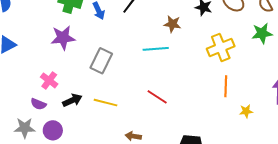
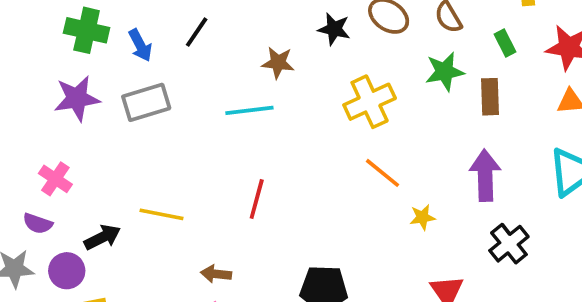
gray rectangle: (101, 61) -> (146, 102), moved, turned 50
orange line: (226, 86) -> (382, 173), turned -50
red line: (157, 97) -> (257, 199), turned 75
black arrow: (72, 100) -> (102, 237), moved

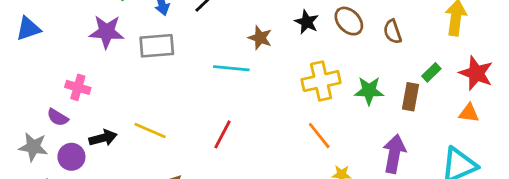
green rectangle: (505, 43) -> (431, 72), moved, turned 60
green star: (445, 72) -> (369, 91), moved
pink cross: (55, 179) -> (78, 87), turned -30

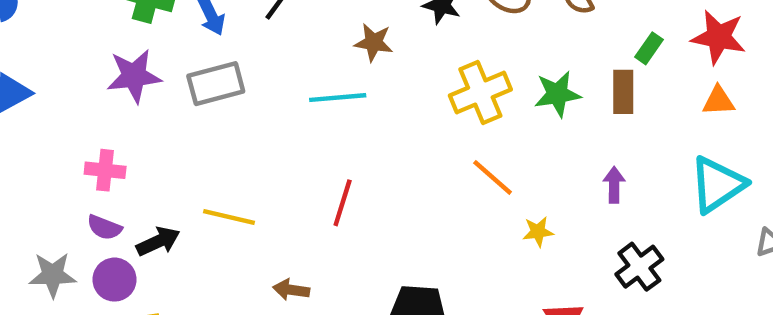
purple semicircle: (58, 117) -> (104, 227), moved
purple arrow: (394, 154) -> (614, 185), size x0.6

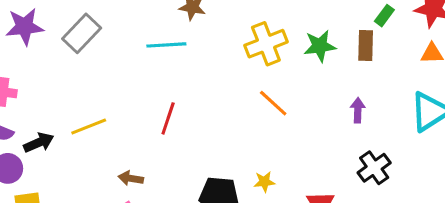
gray rectangle: (216, 84) -> (82, 33), turned -33
yellow line: (229, 217) -> (89, 127), turned -36
yellow star: (538, 232) -> (264, 182), moved

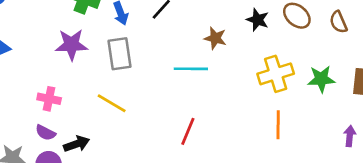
gray rectangle: (82, 33) -> (120, 54), turned -56
orange line: (273, 103) -> (278, 125), turned 44
yellow line: (89, 127) -> (112, 103), moved, turned 48

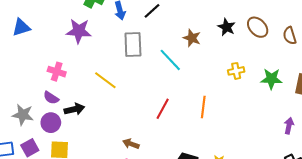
gray rectangle: (120, 54) -> (133, 45), moved
cyan line: (191, 69) -> (170, 60), turned 40
yellow cross: (276, 74) -> (236, 71), size x0.6
orange line: (278, 125) -> (203, 107), moved

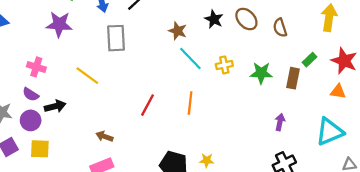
cyan line: (170, 60) -> (190, 58), moved
brown arrow: (131, 144) -> (104, 136), moved

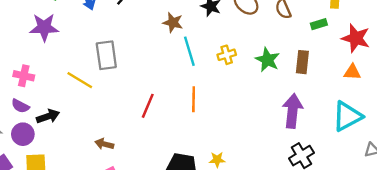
gray rectangle: (116, 38) -> (106, 55), moved
cyan line: (190, 58) -> (189, 51), turned 32
green rectangle: (310, 60) -> (319, 24), moved, turned 32
green star: (261, 73) -> (267, 60), turned 30
purple arrow: (280, 122) -> (293, 111), size x1.8

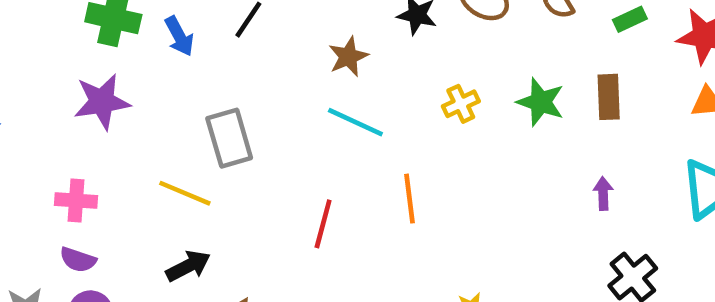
brown star: (173, 23) -> (348, 57), turned -30
cyan line: (189, 51) -> (355, 122), moved, turned -40
purple arrow: (293, 111) -> (603, 193), size x0.5
black arrow: (48, 116) -> (188, 266), moved

